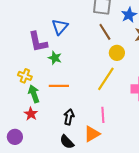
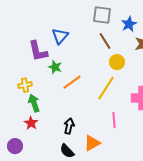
yellow cross: (25, 76) -> (25, 85), turned -32
orange line: (59, 86) -> (72, 82), moved, turned -36
pink line: (103, 115) -> (114, 120), moved

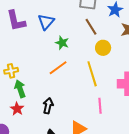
purple L-shape: (38, 51) -> (16, 21), moved
green star: (55, 67) -> (62, 43), moved
yellow line: (106, 88) -> (92, 74), turned -50
black arrow: (69, 126) -> (48, 106), moved

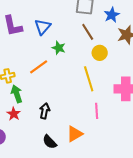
orange line: (58, 68) -> (39, 67), moved

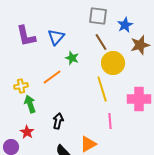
yellow circle: (100, 53) -> (113, 63), size x1.5
red star: (14, 114) -> (27, 132), moved

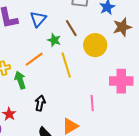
brown line: (101, 42) -> (71, 28), moved
yellow line: (102, 89) -> (66, 65), moved
green arrow: (30, 104) -> (20, 80), moved

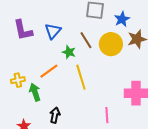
yellow circle: (95, 45) -> (111, 44), moved

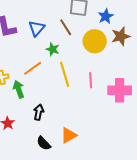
brown line: (86, 40) -> (66, 27), moved
pink line: (107, 115) -> (91, 80), moved

